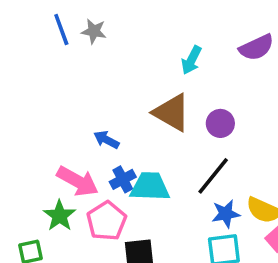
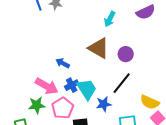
cyan trapezoid: (150, 187) -> (87, 89), turned 55
blue star: (226, 214) -> (104, 104), moved
green star: (59, 216) -> (37, 105), turned 30

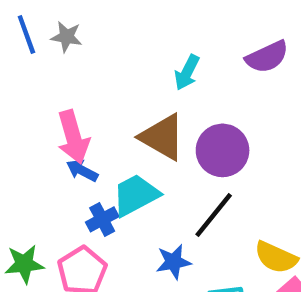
purple circle: (126, 54) -> (223, 150), size x1.5
pink arrow: (47, 86) -> (73, 137), moved, turned 45
cyan trapezoid: (87, 89) -> (136, 195), moved, turned -85

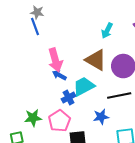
blue line: (26, 35) -> (35, 27), moved
gray star: (67, 37) -> (37, 12), moved
black line: (214, 215) -> (119, 95), turned 40

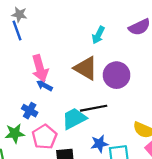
cyan trapezoid: (84, 86) -> (74, 119), moved
black line: (119, 95) -> (94, 108), moved
blue cross: (69, 97) -> (30, 111), moved, turned -32
blue star: (101, 117) -> (99, 144), moved

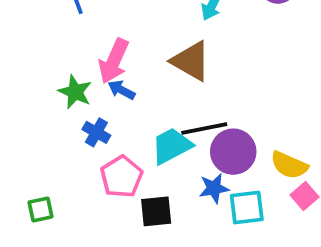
pink arrow: (40, 68) -> (114, 61), turned 40
purple circle: (117, 75) -> (233, 152), moved
green star: (15, 133) -> (75, 92), moved, turned 30

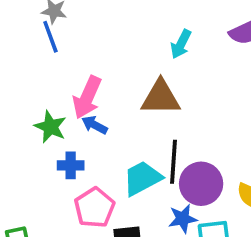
brown triangle: (191, 61) -> (161, 97), turned -30
black line: (204, 128) -> (173, 162), turned -75
blue cross: (96, 132) -> (71, 165), turned -30

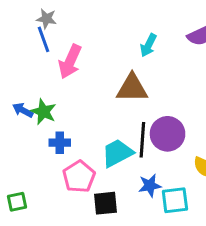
pink arrow: (87, 97) -> (70, 62), moved
blue arrow: (94, 125) -> (23, 110), moved
purple circle: (201, 184) -> (168, 134), moved

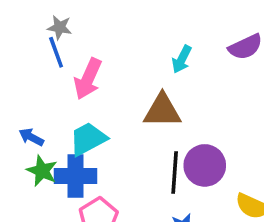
green star: (44, 112) -> (42, 171), moved
blue cross: (60, 143) -> (76, 176), size x1.6
cyan trapezoid: (117, 153) -> (88, 139), moved

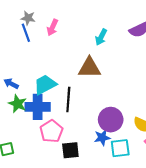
pink arrow: (88, 79) -> (52, 28), moved, size x0.7
purple circle: (205, 165) -> (111, 120), moved
black line: (175, 173) -> (68, 99), moved

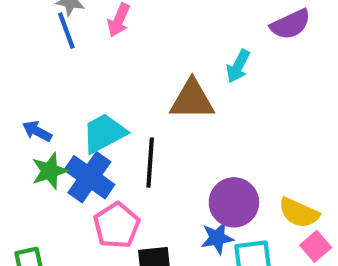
cyan arrow: (101, 37) -> (238, 66), moved
green star: (18, 104) -> (50, 171), turned 30
blue cross: (38, 107) -> (89, 177), turned 35

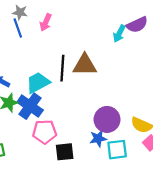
cyan arrow: (238, 66) -> (119, 34), moved
black line: (150, 163) -> (62, 68), moved
pink pentagon: (117, 225) -> (45, 132), turned 30

